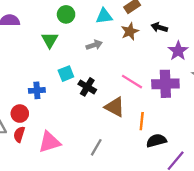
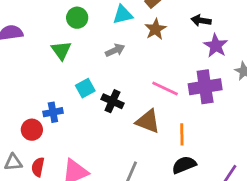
black arrow: (159, 27) -> (201, 21), moved
red circle: (20, 114) -> (32, 130), moved
black semicircle: (156, 141) -> (184, 165), moved

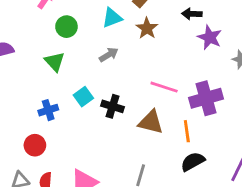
purple cross: (205, 87) -> (206, 98), moved
blue cross: (53, 112) -> (48, 110), moved

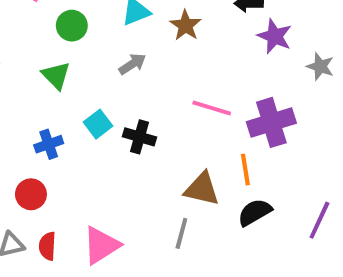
brown triangle: (151, 122) -> (202, 189), moved

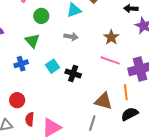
brown star: (185, 25) -> (111, 37), moved
gray arrow: (132, 64) -> (71, 37), turned 40
blue cross: (49, 144) -> (21, 64), moved
red semicircle: (47, 246) -> (30, 119), moved

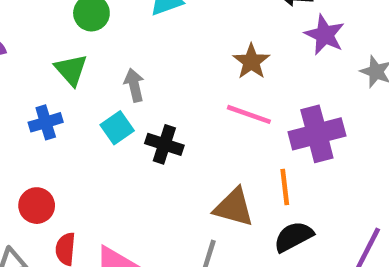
gray arrow: (71, 37) -> (134, 85), moved, turned -112

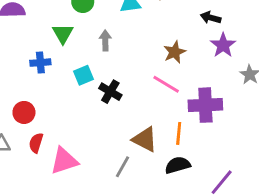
gray arrow: (134, 85) -> (105, 40), moved

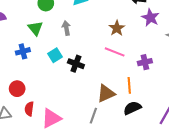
purple cross: (205, 105) -> (145, 62), size x0.6
brown triangle: (145, 139) -> (106, 93), turned -42

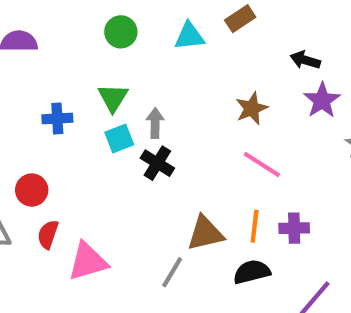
green triangle: (35, 28) -> (113, 98), moved
gray arrow: (66, 28) -> (155, 123), moved
pink line: (115, 52) -> (262, 164), moved
purple cross: (145, 62) -> (294, 228), moved

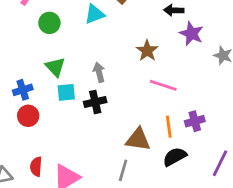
gray arrow: (155, 123) -> (99, 72), moved
cyan square: (119, 138) -> (66, 92), turned 30
black cross: (157, 163) -> (95, 102), turned -30
red circle: (32, 190) -> (28, 116), moved
brown triangle: (205, 233) -> (138, 140), turned 36

